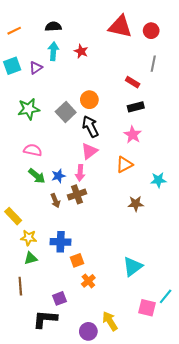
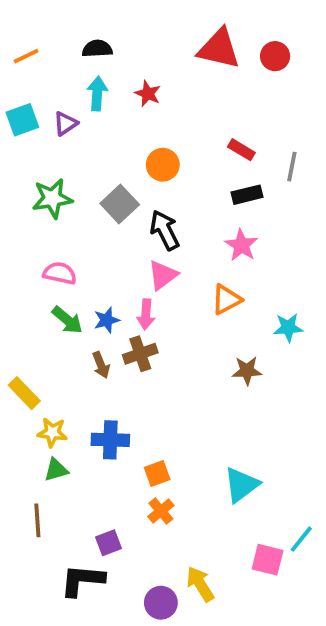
gray line: (153, 64) -> (292, 167), moved
orange circle: (89, 100) -> (163, 165), moved
orange square: (77, 260) -> (157, 474), moved

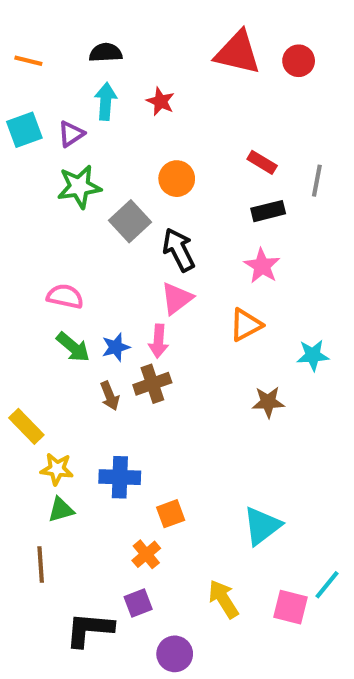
orange line: (26, 56) -> (28, 61), turned 40
green star: (52, 198) -> (79, 187), moved
orange cross: (161, 511) -> (146, 554), moved
purple square: (108, 543) -> (138, 603), moved
yellow arrow: (200, 584) -> (223, 599), moved

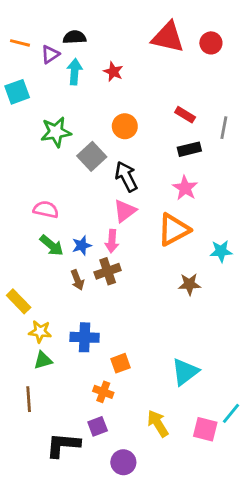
purple triangle: (71, 134) -> (50, 54), moved
orange triangle: (246, 325) -> (174, 230), size x1.4
orange cross: (146, 554) -> (103, 392), turned -30

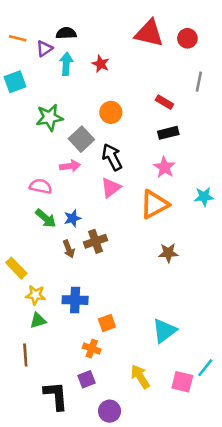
gray line: (224, 128) -> (199, 82), moved
pink arrow: (112, 241) -> (70, 166), moved, turned -102
cyan star: (221, 251) -> (204, 197), moved
black L-shape: (63, 445) -> (56, 396), turned 80

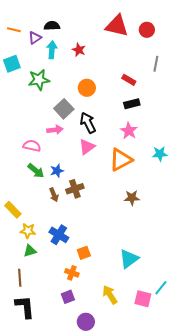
green star: (50, 117) -> (39, 80), moved
blue cross: (75, 300) -> (59, 235), turned 30
black L-shape: (56, 396) -> (25, 307), moved

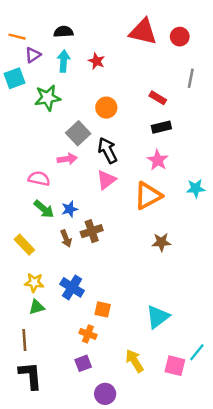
purple triangle: (35, 38) -> (33, 55), moved
yellow rectangle: (13, 210) -> (24, 245), moved
orange square: (84, 253) -> (103, 309), turned 32

